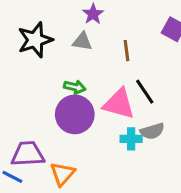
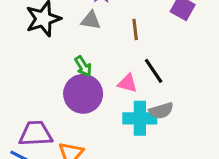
green arrow: (75, 87) -> (83, 66), turned 45
pink triangle: (119, 104) -> (128, 83), size x0.6
cyan cross: (131, 139) -> (140, 118), size x1.5

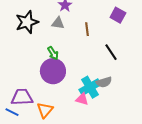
black line: (154, 71) -> (111, 52), moved
pink triangle: (128, 83) -> (82, 99), moved
cyan cross: (140, 118) -> (90, 87), turned -30

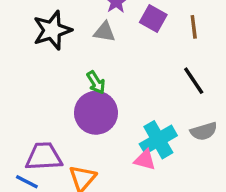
purple square: (118, 15) -> (153, 18), moved
brown line: (87, 29) -> (194, 27), moved
gray semicircle: (104, 82) -> (204, 131), moved

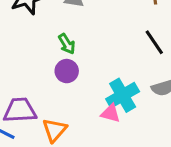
purple circle: (96, 113) -> (67, 71), size x0.6

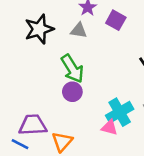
green arrow: (67, 44) -> (72, 69), size x1.6

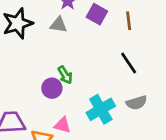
green arrow: (72, 69) -> (65, 75), moved, size x0.6
pink triangle: (109, 128) -> (62, 125), moved

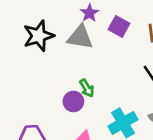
gray triangle: (59, 25) -> (80, 37), size x1.5

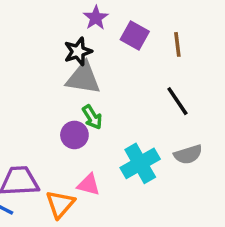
black star: (39, 36) -> (78, 51), moved, size x0.7
gray triangle: (80, 37) -> (83, 78), moved

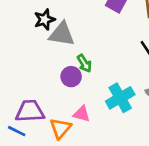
black star: (78, 51) -> (45, 20), moved
gray triangle: (83, 78) -> (62, 34), moved

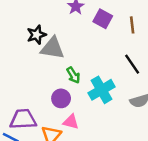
purple circle: (71, 77) -> (61, 98), moved
cyan cross: (120, 98) -> (101, 90), moved

